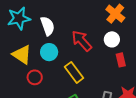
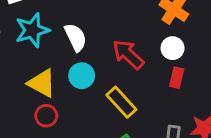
red rectangle: (121, 60) -> (177, 78), moved, turned 32
red circle: (35, 77) -> (46, 116), moved

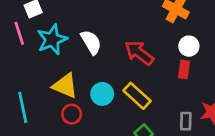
white circle: (173, 48) -> (189, 46), moved
cyan circle: (82, 76) -> (102, 94), moved

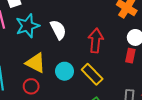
red arrow: (139, 53) -> (96, 40), turned 55
red circle: (72, 114) -> (31, 86), moved

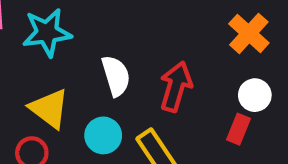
white semicircle: (58, 30) -> (116, 76), moved

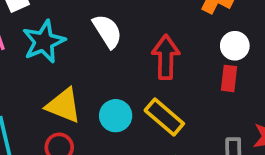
white semicircle: (116, 76) -> (107, 31), moved

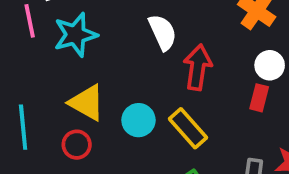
white semicircle: (107, 31) -> (163, 32), moved

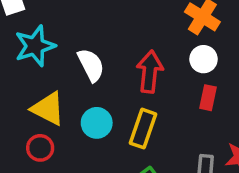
white semicircle: (163, 32) -> (91, 65), moved
white circle: (270, 65) -> (204, 59), moved
yellow rectangle: (188, 128) -> (143, 129), turned 63

